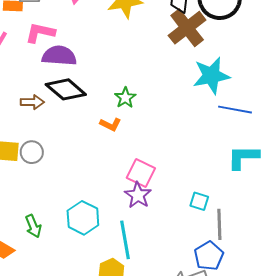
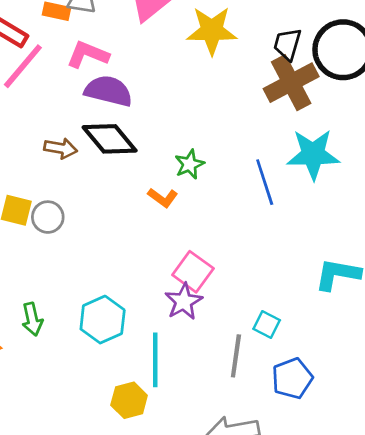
blue line: (235, 110) -> (265, 182), moved, turned 52
gray line: (219, 224) -> (236, 356), moved
blue pentagon: (209, 256) -> (292, 378), moved

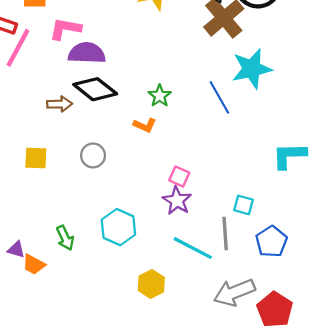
gray circle: (48, 217) -> (93, 155), moved
pink square: (193, 272) -> (179, 177), size x0.7
cyan line: (155, 360) -> (193, 248), moved, turned -51

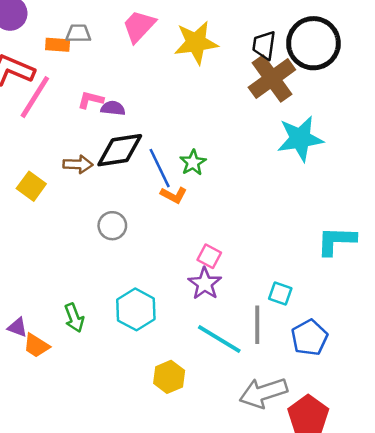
pink L-shape: (65, 29) -> (91, 100), moved, size x0.7
purple semicircle: (87, 53) -> (113, 108), size x0.6
black diamond: (95, 89) -> (120, 150), turned -51
blue line: (219, 97) -> (160, 168), moved
yellow square: (36, 158) -> (31, 186), moved, turned 30

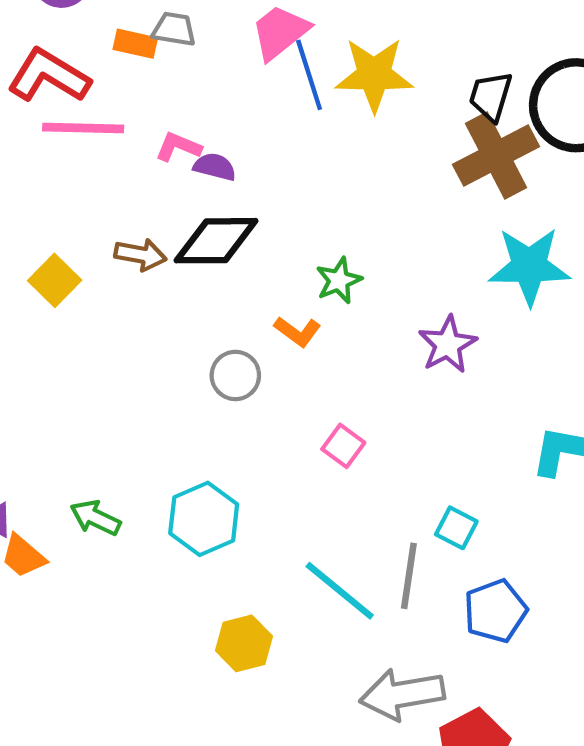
pink line: (35, 97) -> (83, 128), turned 51
blue line: (160, 168) -> (309, 75), moved
gray circle: (112, 226) -> (235, 375), moved
purple star: (205, 284) -> (448, 344), moved
green arrow: (74, 318) -> (95, 518), turned 128

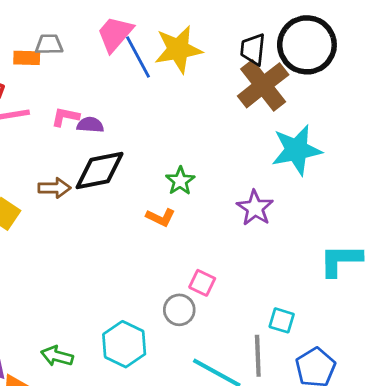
gray circle: (235, 375) -> (179, 310), moved

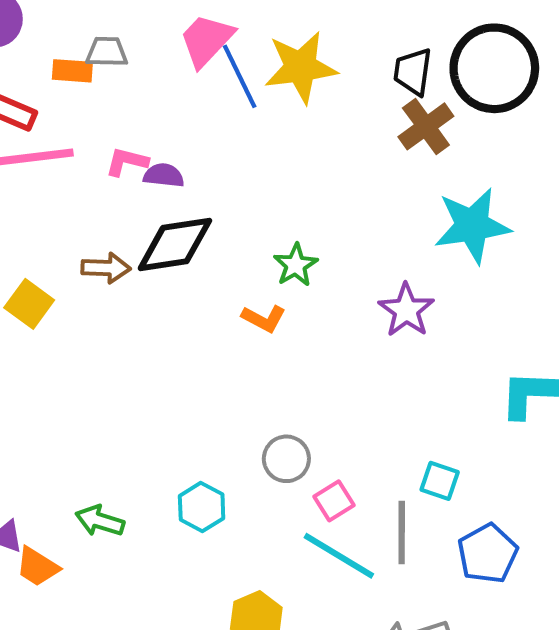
brown cross: (263, 85) -> (426, 126), size x0.7
pink square: (202, 283) -> (334, 501), moved, turned 30
cyan hexagon: (124, 344) -> (202, 507), size x0.7

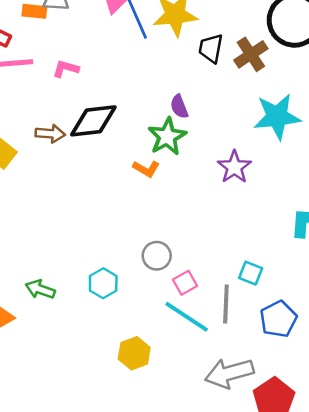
black trapezoid: (413, 72) -> (211, 48), moved
purple semicircle: (164, 175) -> (179, 107), moved, turned -120
green star: (296, 265) -> (167, 137), size x1.4

